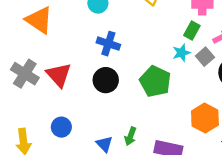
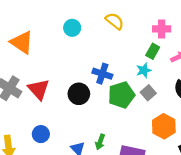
blue cross: (108, 44) -> (102, 74), moved
gray square: (205, 57) -> (148, 93), moved
green pentagon: (155, 81) -> (121, 95), turned 30

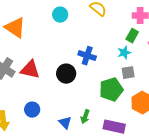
red triangle: (39, 89) -> (30, 70), turned -35
gray square: (148, 93) -> (128, 73), turned 32
green pentagon: (121, 95) -> (111, 90), moved

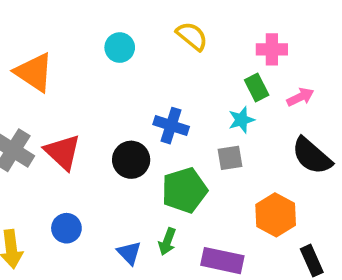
green rectangle: (132, 36) -> (257, 87), turned -56
red triangle: (30, 70) -> (63, 152), turned 30
gray square: (128, 73) -> (230, 158), moved
green pentagon: (111, 90) -> (184, 190), moved

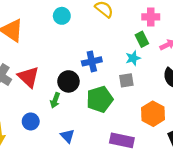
blue cross: (171, 126) -> (92, 61), turned -30
green arrow: (167, 242) -> (55, 100), moved

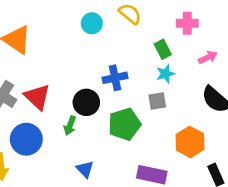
cyan circle: (62, 16) -> (92, 23), moved
green rectangle: (142, 39) -> (163, 49), moved
blue circle: (31, 121) -> (26, 139), moved, size x1.5

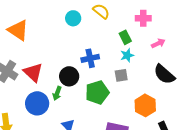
blue circle: (26, 139) -> (37, 103), moved

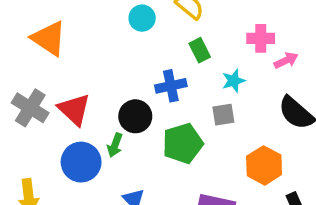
pink cross: (143, 18) -> (261, 38), moved
green rectangle: (125, 37) -> (200, 50), moved

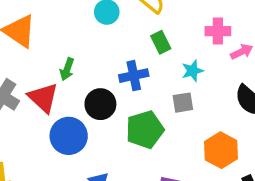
green arrow: (115, 145) -> (67, 69), moved
blue circle: (81, 162) -> (69, 136), moved

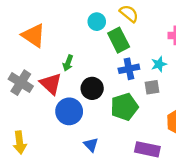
green rectangle: (161, 42) -> (119, 40), moved, size x1.5
blue cross: (134, 76) -> (129, 69), moved

